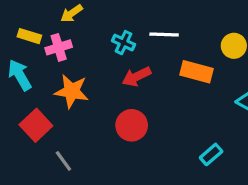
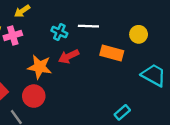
orange star: (72, 91) -> (40, 67), moved
red circle: (132, 125) -> (34, 96), moved

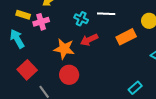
orange rectangle: (112, 53) -> (126, 37), turned -42
red circle: (34, 96) -> (69, 75), moved

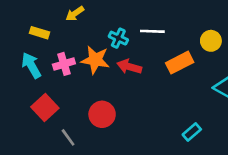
pink cross: (41, 22) -> (64, 64), moved
red arrow: (89, 40) -> (129, 67), turned 42
orange star: (64, 49) -> (95, 60), moved

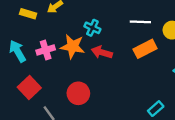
white line: (152, 31) -> (140, 22), moved
yellow rectangle: (39, 33) -> (28, 14), moved

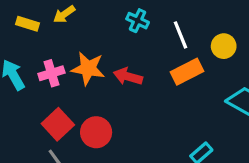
white line: (140, 22) -> (181, 35), turned 66
cyan cross: (92, 28) -> (138, 21), moved
red square: (29, 87) -> (58, 124), moved

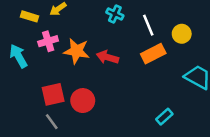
pink cross: (51, 73) -> (48, 41), moved
red square: (58, 124) -> (53, 94), turned 30

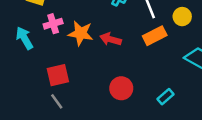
red circle: (83, 101) -> (121, 88), moved

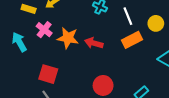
pink cross: (53, 24) -> (44, 30), turned -35
red square: (58, 75) -> (48, 74), turned 30

